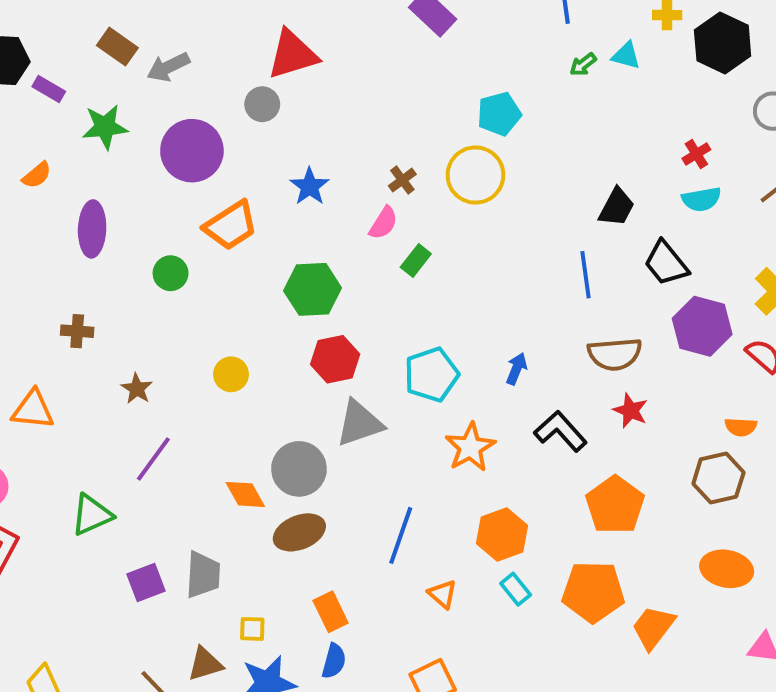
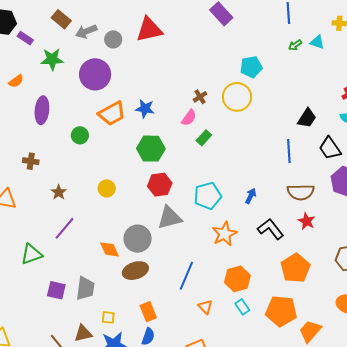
gray circle: (262, 104) -> (113, 39), moved
blue star: (310, 186) -> (145, 109), moved, turned -30
purple square: (146, 583) -> (56, 290), turned 30

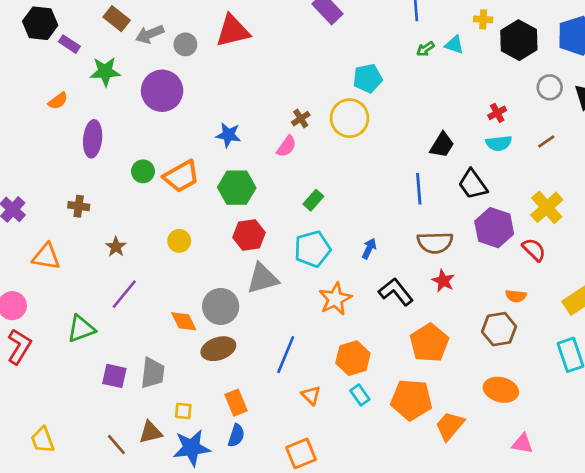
orange trapezoid: (112, 113) -> (181, 176), moved
green rectangle: (204, 138) -> (313, 200), moved

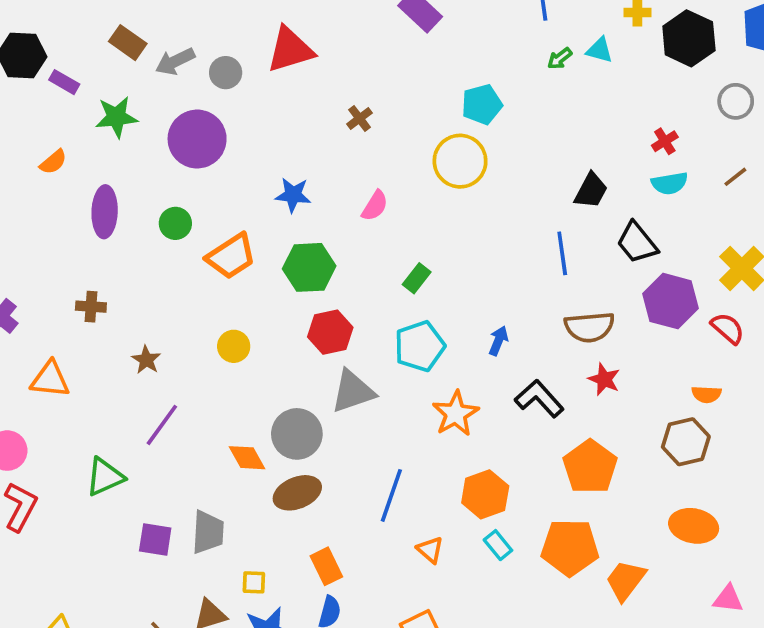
brown cross: (301, 119) -> (359, 118), moved
green circle: (143, 171) -> (175, 223), moved

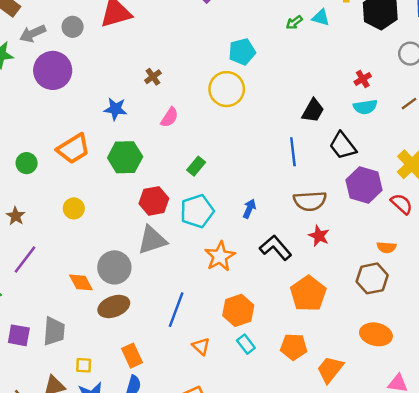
gray arrow: (175, 61) -> (33, 34), moved
brown cross: (359, 118) -> (153, 77), moved
green circle: (175, 223) -> (27, 163), moved
red hexagon: (330, 332) -> (154, 201), moved
orange pentagon: (570, 547) -> (294, 347), size x0.7

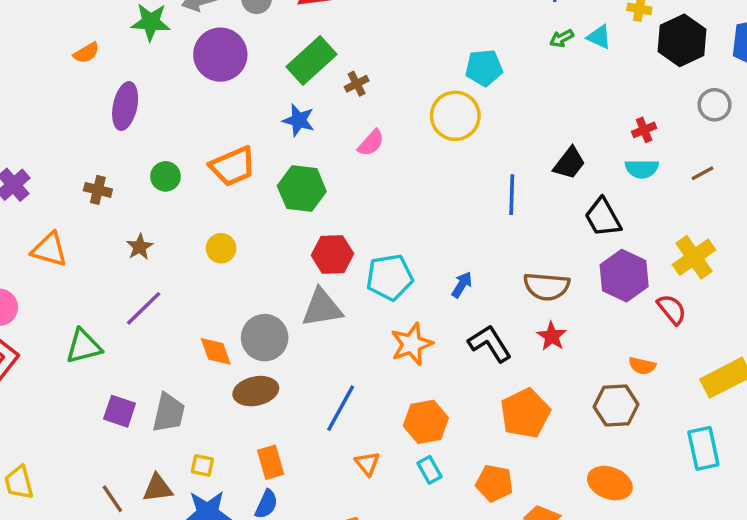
blue line: (293, 152) -> (512, 195), moved
green rectangle: (196, 166) -> (311, 60), moved, size x1.8

